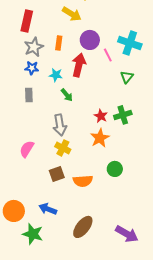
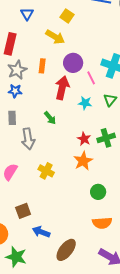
cyan star: (56, 75) -> (85, 103), moved
gray arrow: (60, 125) -> (28, 139), moved
brown square: (57, 174) -> (23, 211), moved
orange semicircle: (83, 181) -> (102, 223), moved
blue arrow: (48, 209) -> (41, 232), moved

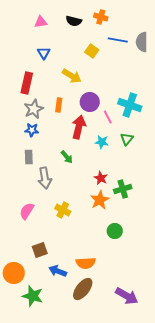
yellow square: (67, 16) -> (92, 51), moved
green cross: (106, 138) -> (123, 189), moved
orange semicircle: (102, 223) -> (86, 263), moved

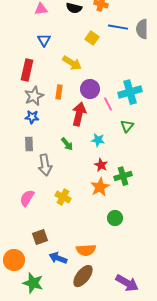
cyan cross: (130, 105) -> (130, 92), turned -35
cyan star: (102, 142) -> (98, 140), moved

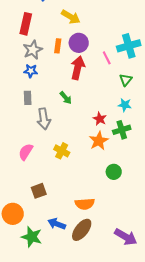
purple circle: (90, 89) -> (79, 43), moved
cyan star: (98, 140) -> (125, 105), moved
blue arrow: (58, 258) -> (57, 224), moved

